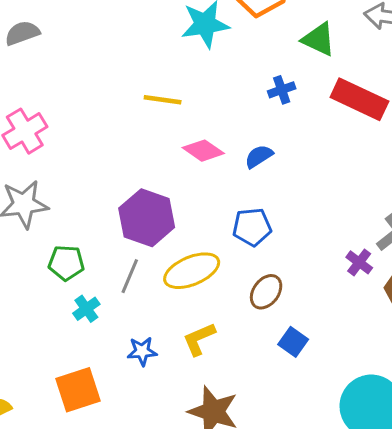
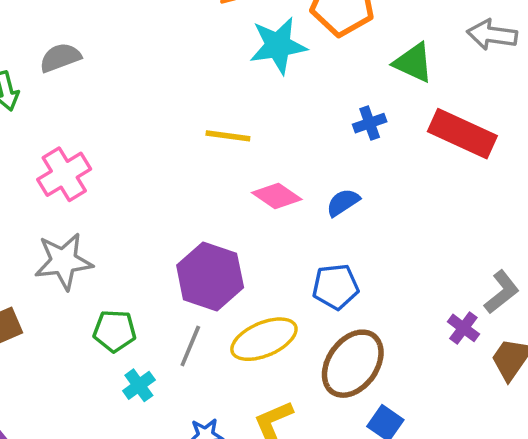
brown ellipse: (266, 292) -> (353, 364), size x1.6

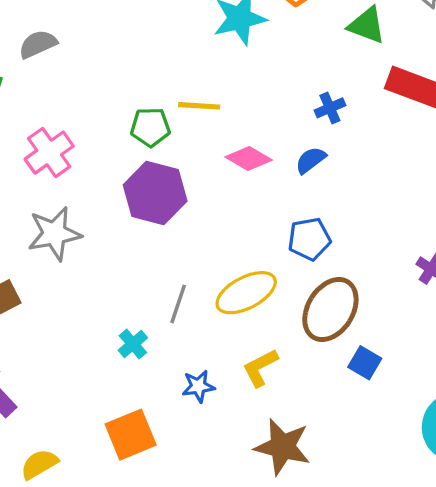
blue cross: (370, 123) -> (330, 108), moved
purple hexagon: (210, 276) -> (155, 193), moved
green pentagon: (115, 331) -> (150, 127), moved

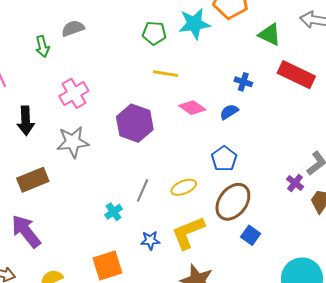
blue cross: (330, 108) -> (243, 82), turned 36
green pentagon: (150, 127) -> (154, 33), moved
blue pentagon: (309, 239) -> (224, 159), turned -30
yellow ellipse: (246, 293) -> (184, 187), size x0.7
yellow L-shape: (260, 368) -> (188, 233), size x1.5

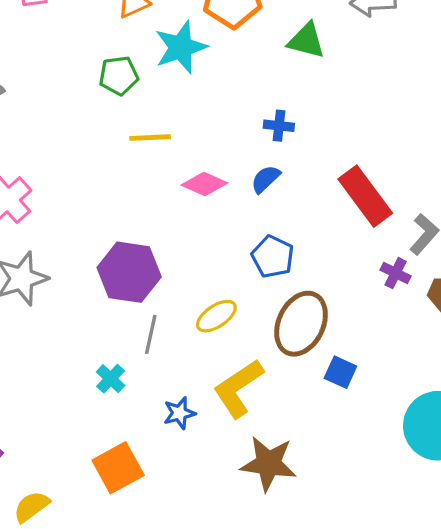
red rectangle: (296, 75) -> (365, 196), moved, turned 39
purple hexagon: (135, 123) -> (129, 272), moved

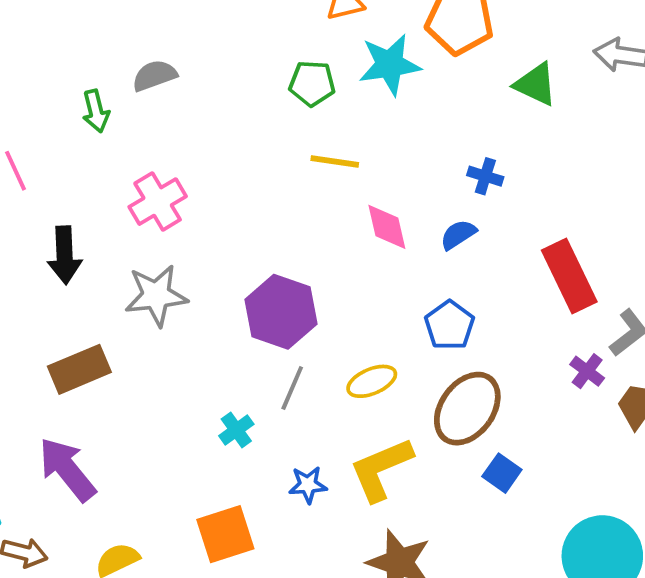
pink diamond: (204, 184) -> (387, 227), turned 42

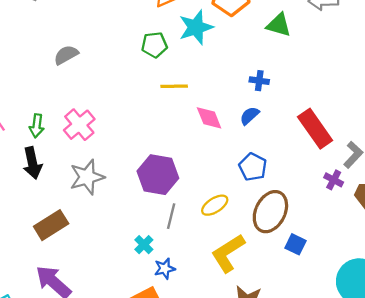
green arrow: (96, 111) -> (37, 126), moved, turned 30
blue star: (308, 485) -> (165, 269), moved

